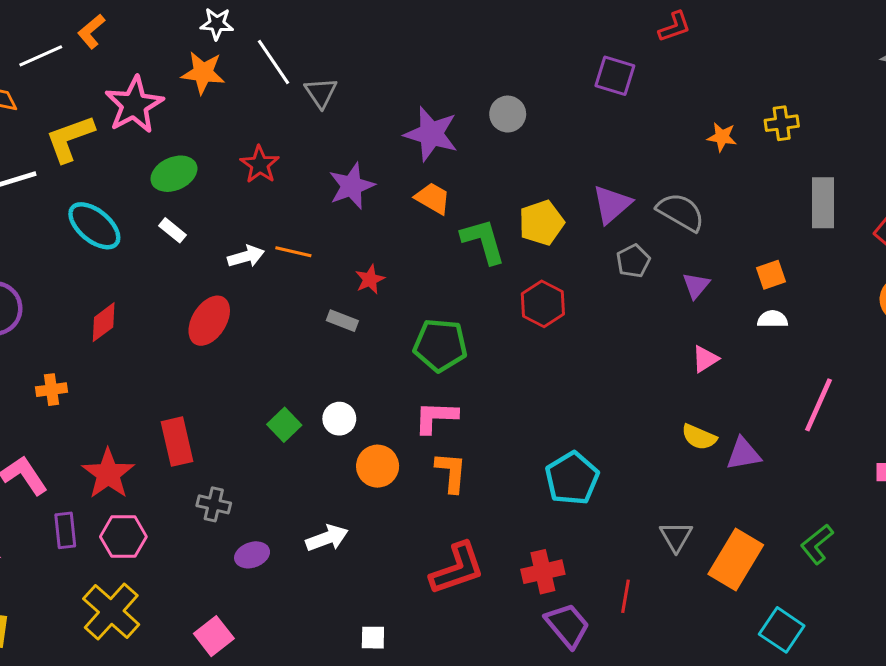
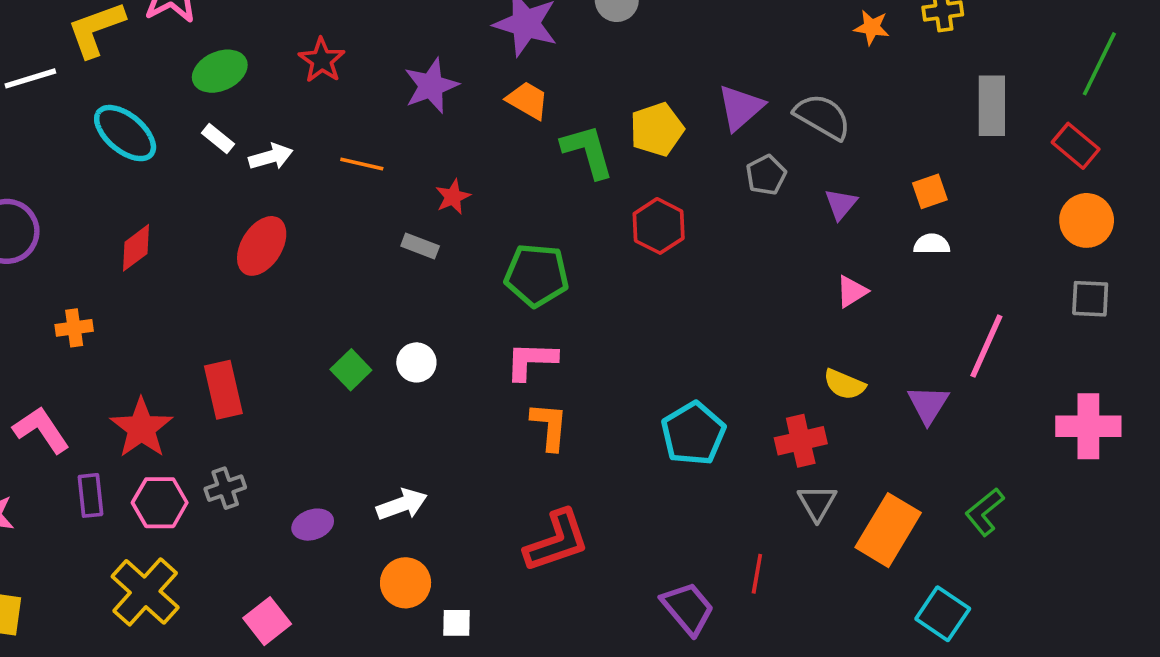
white arrow: (246, 256) -> (271, 157), moved
purple triangle: (743, 454) -> (928, 404), moved, turned -48
orange circle: (378, 466) -> (406, 583), moved
gray cross: (214, 504) -> (225, 488), moved, turned -32
red cross: (543, 572) -> (801, 441), moved

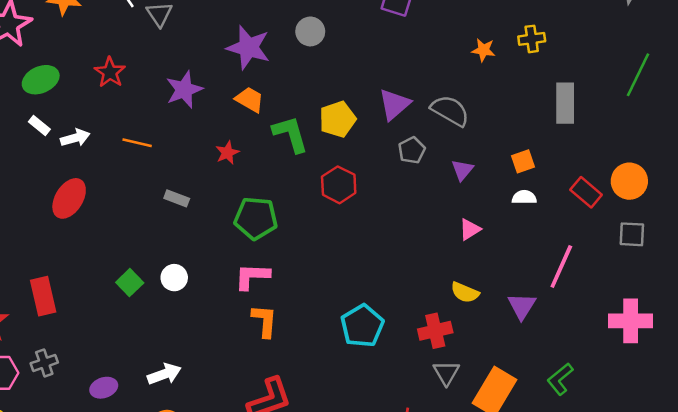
red rectangle: (1076, 146) -> (586, 192), moved
red star: (453, 197) -> (227, 153), moved

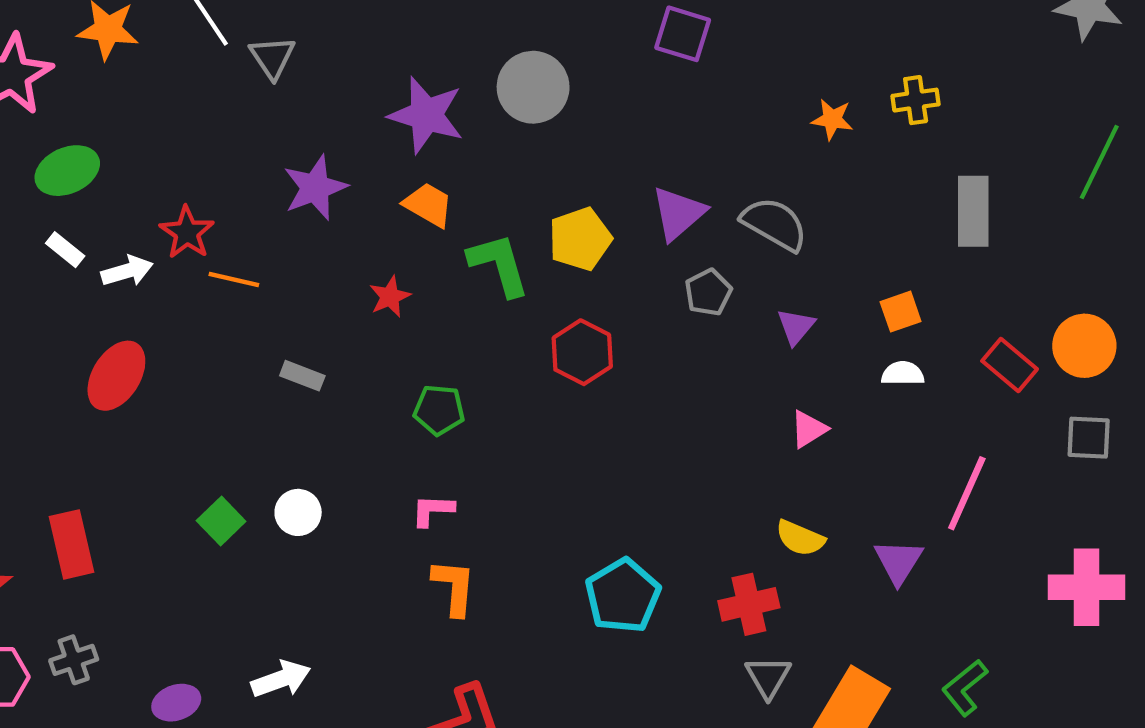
gray circle: (310, 31) -> (533, 87), size x1.4
red star: (110, 72) -> (187, 233), moved
green pentagon: (256, 218) -> (439, 410), size x0.7
pink L-shape: (252, 276) -> (433, 510), size x0.7

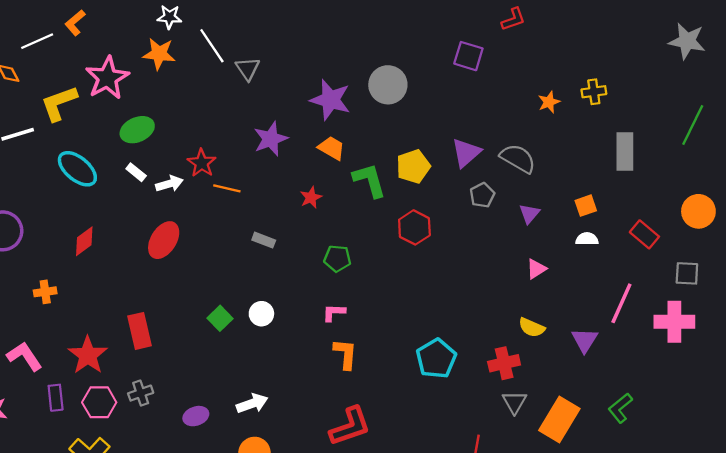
orange star: (832, 119) -> (549, 102), turned -30
orange circle: (1084, 346) -> (698, 211), moved
pink cross: (1086, 587) -> (674, 322), moved

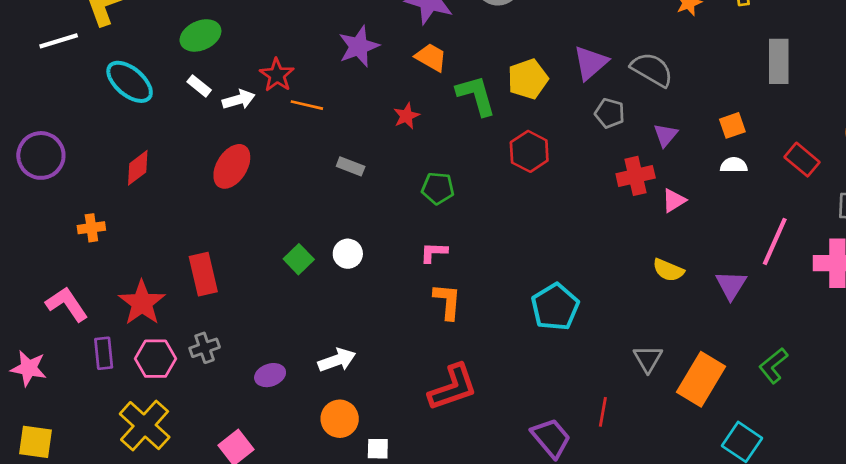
gray pentagon: (482, 195) -> (610, 113), turned -30
red cross: (504, 363) -> (636, 176), moved

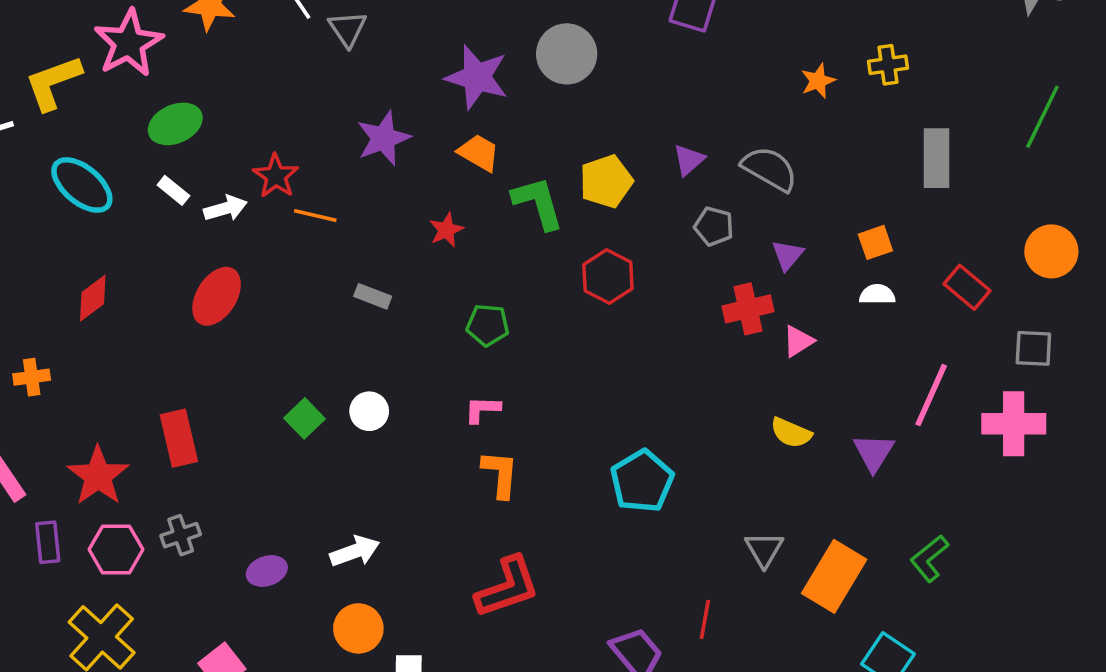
purple triangle: (591, 63) -> (689, 160), size x0.7

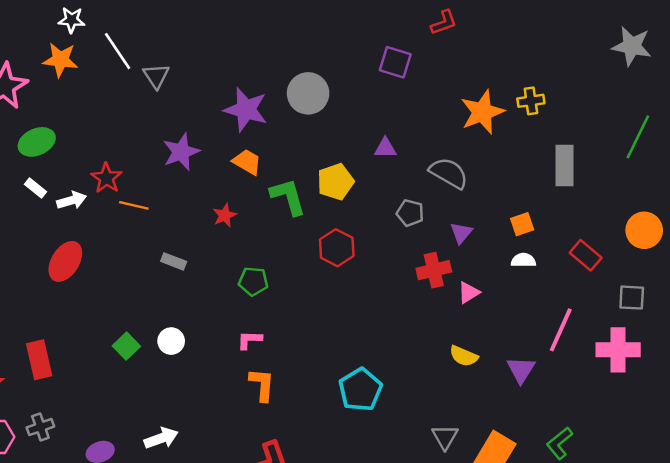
orange star: (818, 81) -> (482, 112), size x1.8
purple triangle: (689, 160) -> (385, 148), moved, turned 40

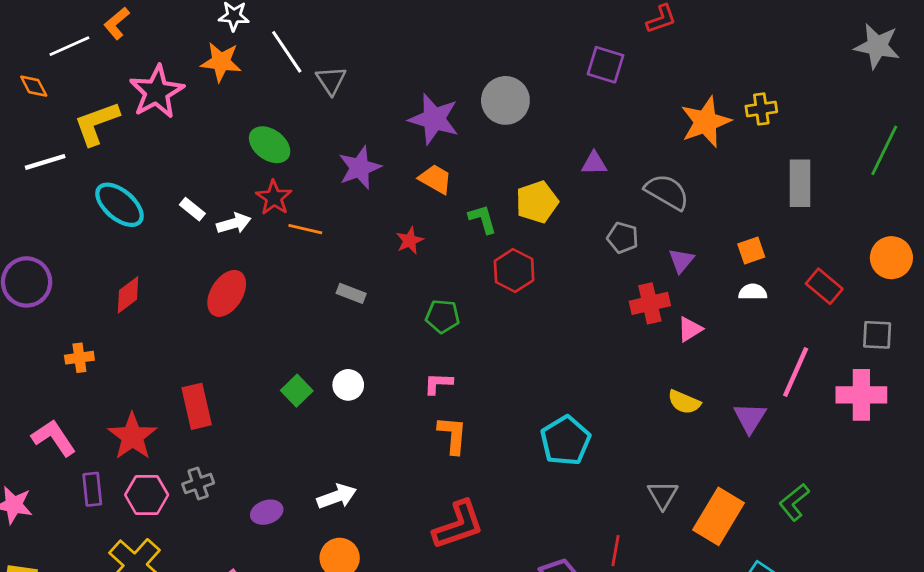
green ellipse: (37, 142) -> (270, 145), moved, turned 60
green L-shape: (288, 197) -> (483, 219), size x0.7
red hexagon: (337, 248) -> (514, 271), moved

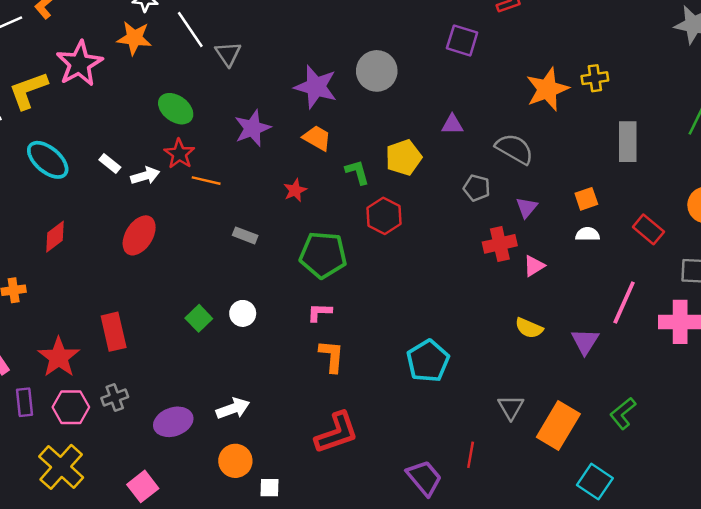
green pentagon: (443, 316) -> (323, 255), size x1.6
purple ellipse: (267, 512) -> (173, 422), size x1.4

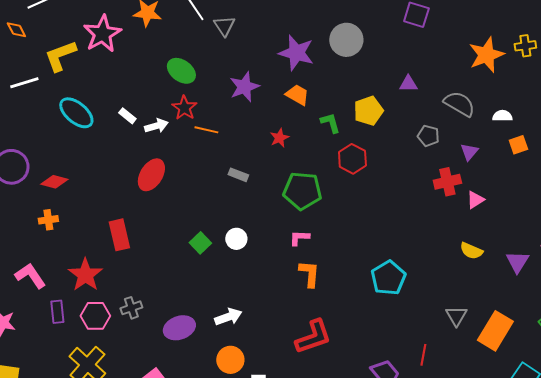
white semicircle: (588, 234) -> (502, 116), moved
red diamond: (55, 237) -> (54, 182), moved, turned 52
red rectangle: (114, 332) -> (119, 235), moved

